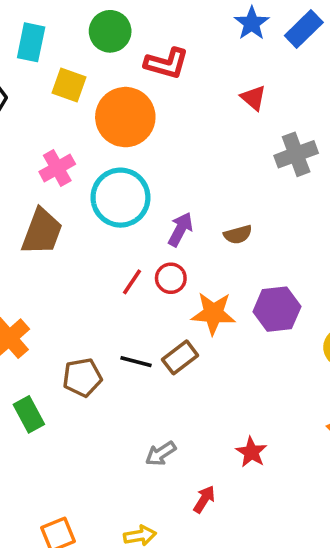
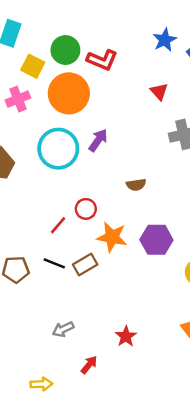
green circle: (110, 31) -> (65, 50), moved
pink cross: (57, 168) -> (18, 99), moved
purple arrow: (180, 229) -> (98, 140), moved
red line: (132, 282) -> (58, 225), moved

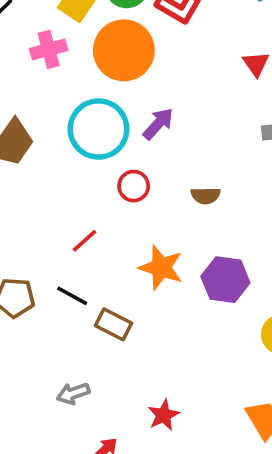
red circle: (86, 209) -> (134, 186), moved
brown rectangle: (85, 264) -> (114, 324), moved, turned 50

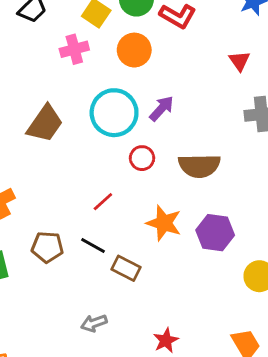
orange circle: (124, 50) -> (134, 50), size x0.7
brown semicircle: (206, 196) -> (199, 166), size x1.8

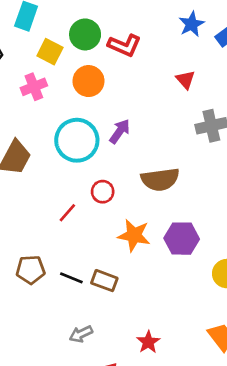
red circle: (142, 158) -> (103, 192), moved
red line: (103, 202) -> (67, 213), moved
black line: (93, 245) -> (71, 278), moved

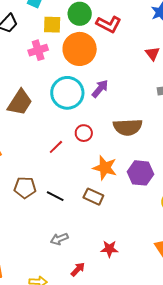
yellow square: (50, 52) -> (52, 25), turned -30
orange circle: (88, 81) -> (80, 49), size x1.4
brown rectangle: (104, 281) -> (93, 197), moved
red star: (148, 342) -> (109, 249), turned 30

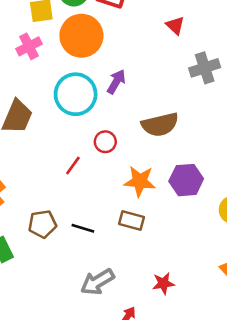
gray arrow: (59, 239) -> (97, 282), size x1.5

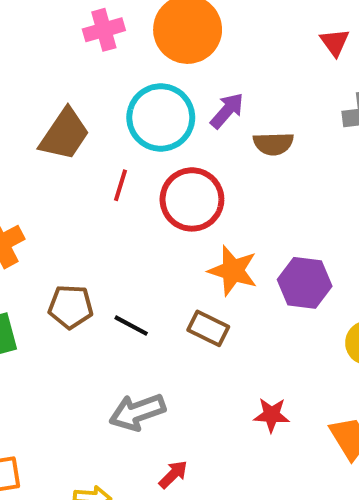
brown semicircle: (160, 125) -> (273, 144), moved, size x0.7
red circle: (105, 142) -> (192, 199), size x1.8
red line: (73, 165) -> (121, 185), moved, turned -30
red star: (163, 283) -> (272, 415), moved

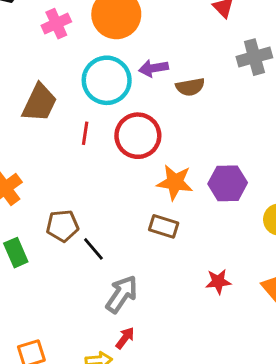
purple arrow: (227, 111) -> (153, 68), turned -132
black line: (131, 326) -> (93, 249), moved, turned 30
gray arrow: (137, 412) -> (122, 294), turned 153
red arrow: (173, 474) -> (125, 338), moved

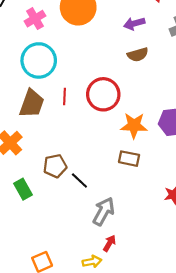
purple arrow: (153, 68) -> (134, 24), moved
cyan circle: (107, 80) -> (39, 60), moved
brown trapezoid: (39, 103) -> (32, 104), moved

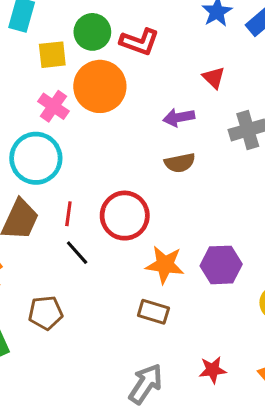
pink cross: (35, 19) -> (53, 106), moved, turned -30
black line: (79, 181) -> (77, 253), moved
gray arrow: (104, 211) -> (146, 384), moved

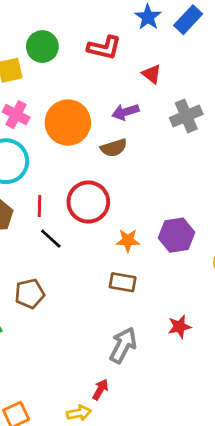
red L-shape: (140, 42) -> (104, 48), moved
orange circle: (100, 86) -> (68, 123), moved
brown semicircle: (180, 163) -> (114, 148), moved
orange star: (165, 265) -> (128, 240), size x0.7

